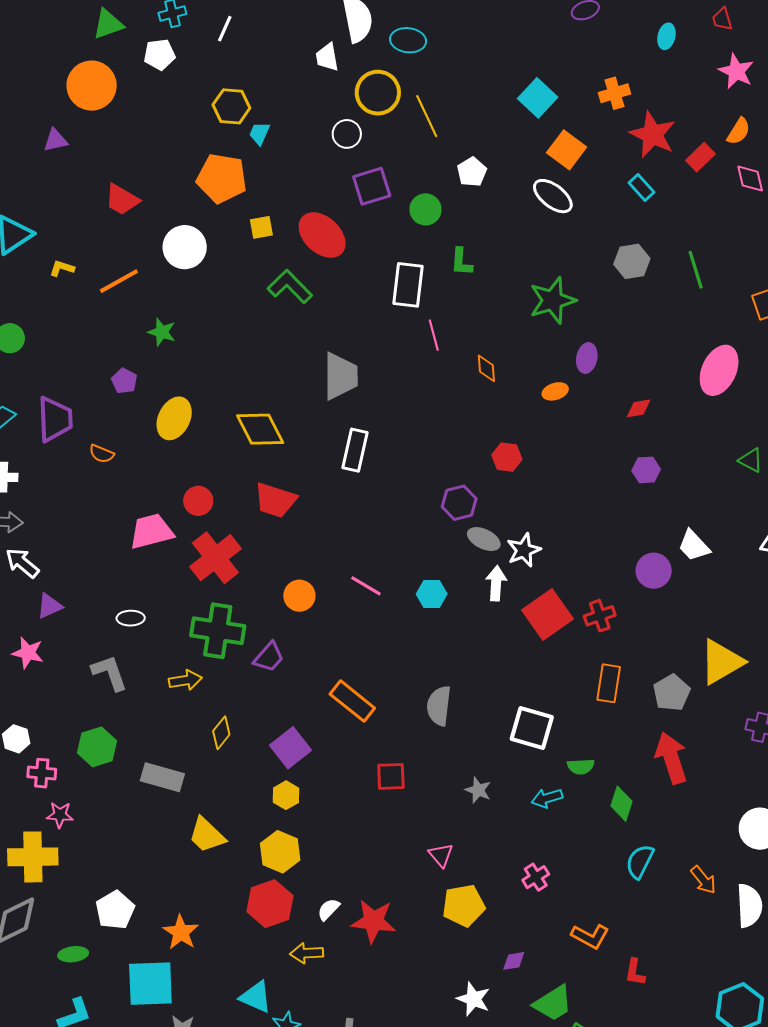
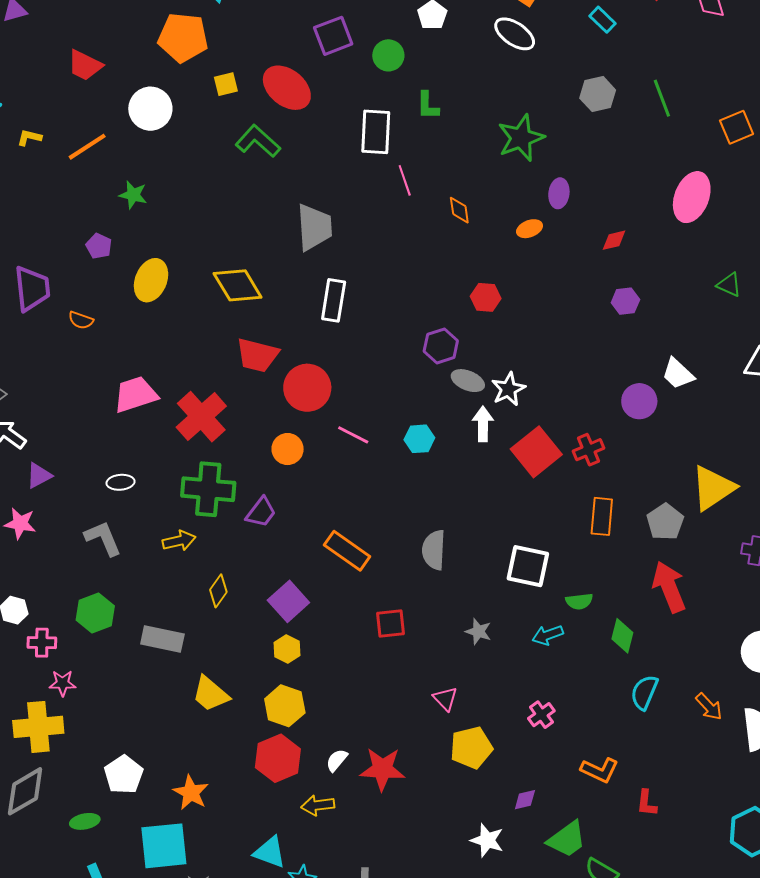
red circle: (198, 501) -> (307, 388), moved, size x1.6

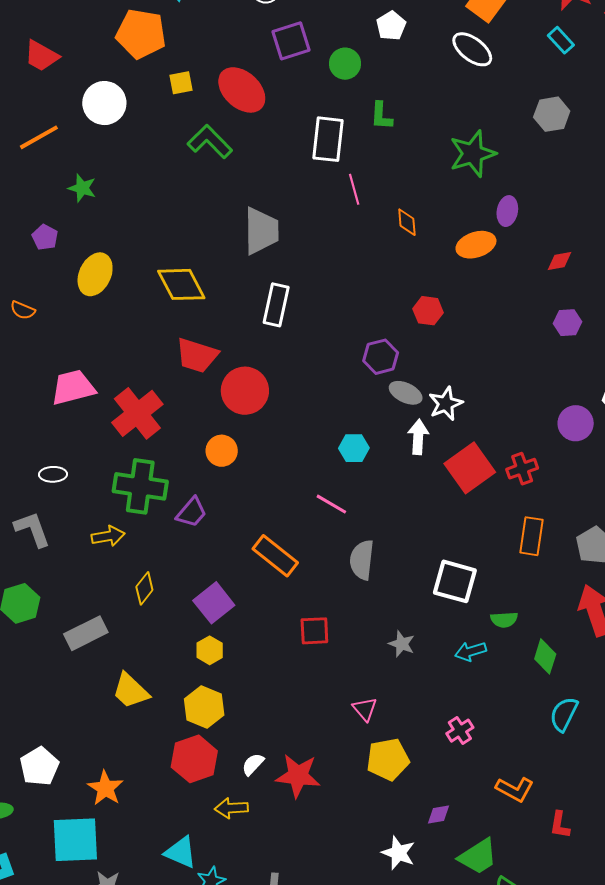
orange ellipse: (530, 229) -> (476, 245), size x1.5
pink line: (353, 435) -> (331, 504), moved
gray rectangle: (162, 639) -> (86, 633), turned -42

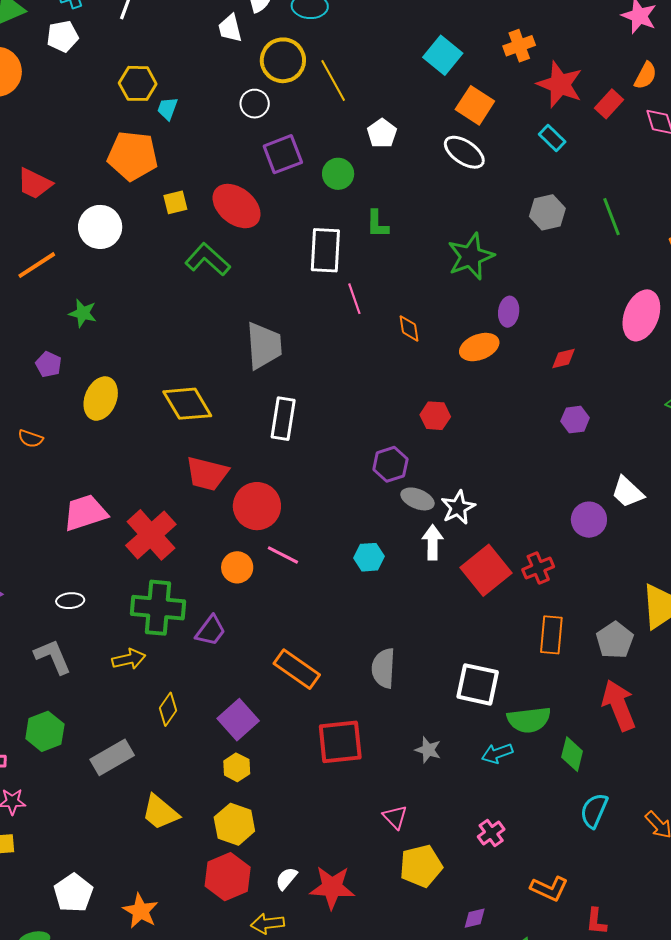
pink line: (331, 504) -> (283, 555), moved
green semicircle: (504, 620) -> (529, 720), size x1.6
red square: (314, 631) -> (340, 742), size x1.5

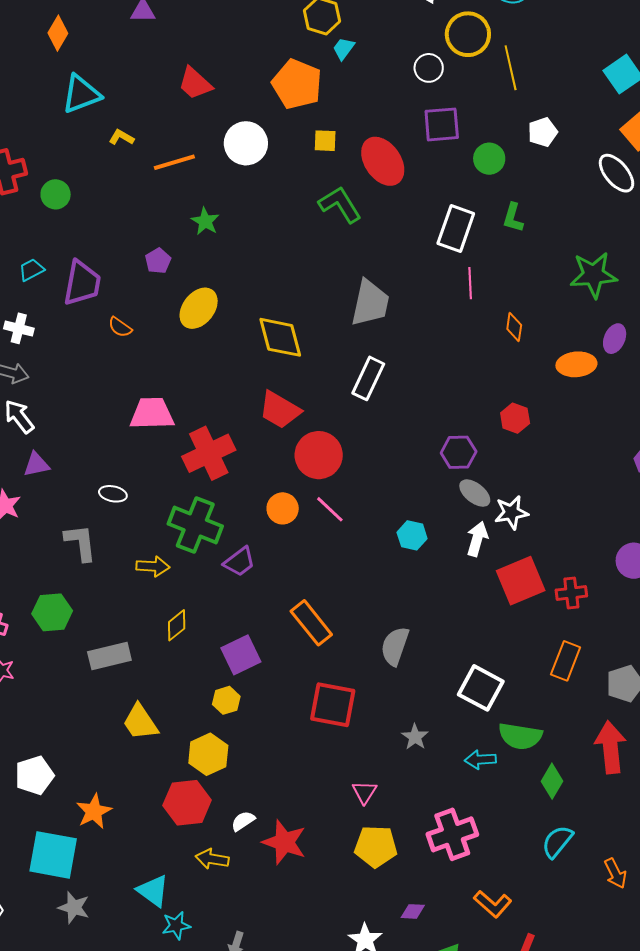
pink cross: (491, 833) -> (452, 834), size x1.8

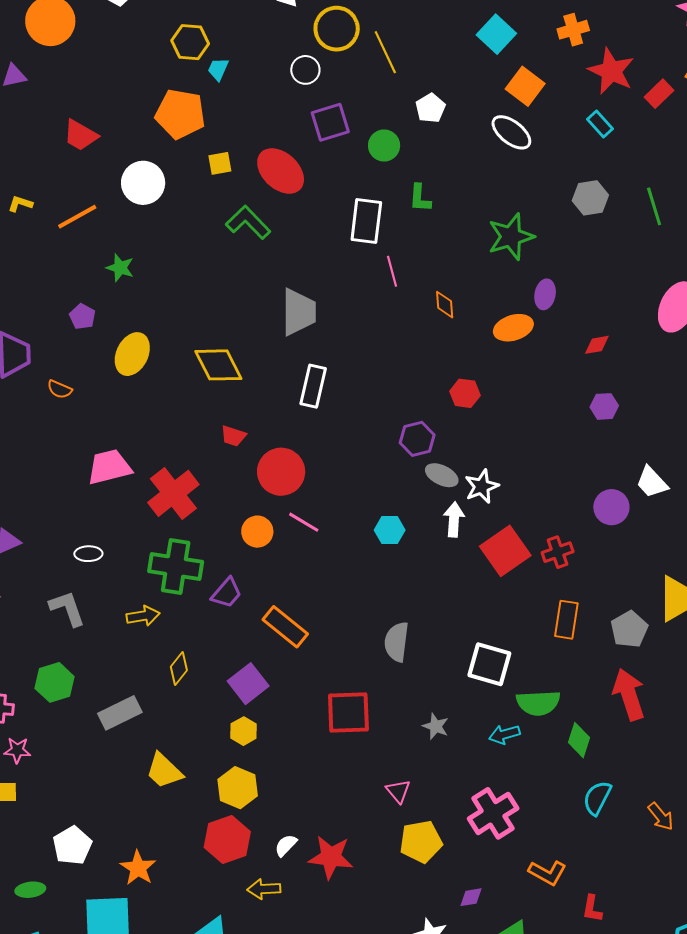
red trapezoid: (280, 410) -> (233, 436), size x0.6
orange rectangle: (311, 623) -> (285, 627), moved

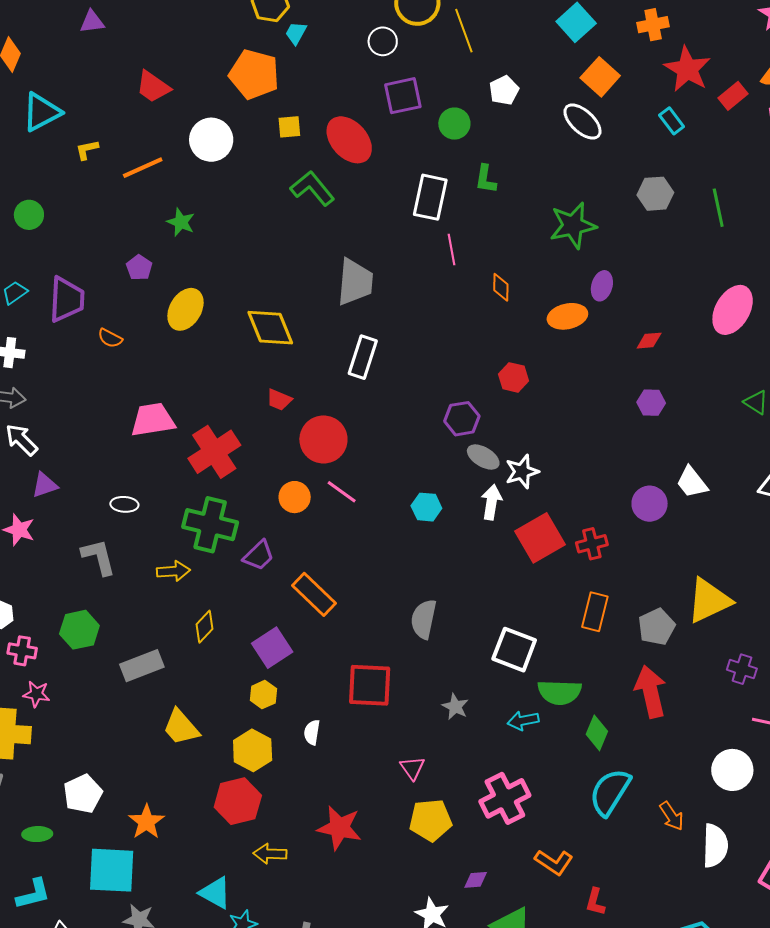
yellow L-shape: (20, 204) -> (87, 150), turned -35
cyan semicircle: (597, 798) -> (610, 792), size x1.4
white semicircle: (286, 845) -> (312, 732), moved, turned -40

